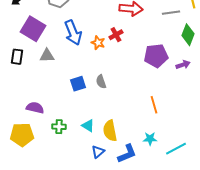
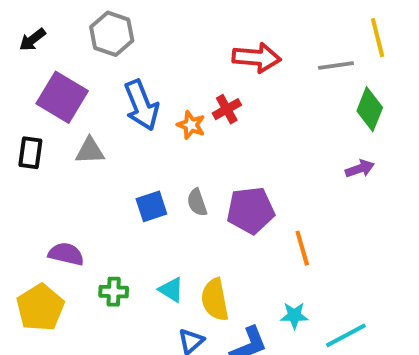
purple pentagon: (156, 56) -> (251, 210), moved
yellow pentagon: (22, 135) -> (40, 308), turned -30

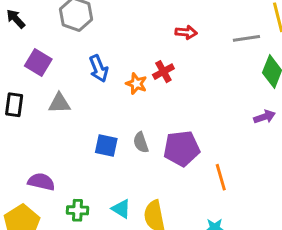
black arrow: (32, 40) -> (16, 19), turned 85
red arrow: (257, 58) -> (186, 32), size x0.6
purple square: (62, 97) -> (38, 63), size x0.7
blue arrow: (141, 105) -> (99, 69), size x0.7
blue square: (151, 206) -> (106, 145), turned 30

